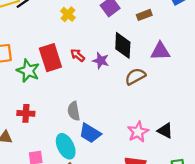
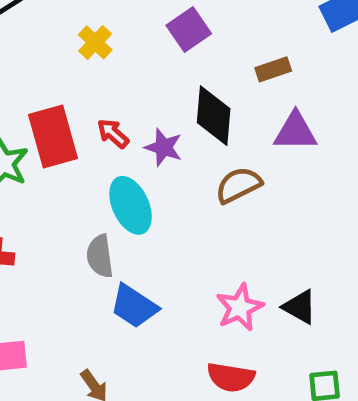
brown rectangle: (144, 15) -> (273, 69), moved
cyan ellipse: (66, 146) -> (131, 205), moved

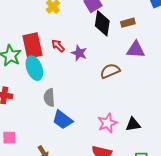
black diamond: (214, 116) -> (102, 23), moved
cyan ellipse: (131, 205) -> (34, 68), moved
black triangle: (300, 307) -> (133, 124), turned -42

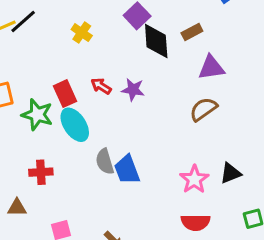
red rectangle: (32, 45) -> (65, 94), size x0.7
brown semicircle: (110, 71) -> (203, 109), moved
blue trapezoid: (62, 120) -> (127, 170), moved, turned 45

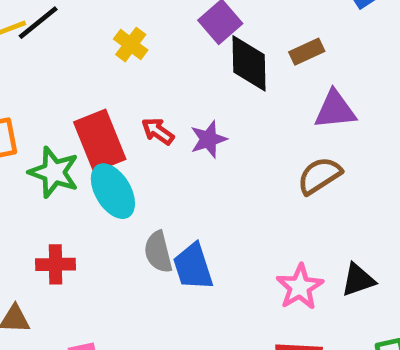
purple star: (133, 90) -> (208, 139), turned -30
red rectangle: (65, 94) -> (100, 141), size x1.4

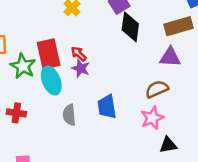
brown rectangle: (307, 52) -> (178, 26), moved, size x1.6
purple star: (208, 139) -> (81, 68), moved, turned 30
blue trapezoid: (193, 267) -> (107, 107), moved
pink star: (300, 287) -> (152, 118), moved

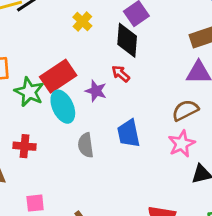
black diamond: (130, 27) -> (127, 40), moved
red rectangle: (49, 54) -> (58, 76), turned 72
red arrow: (79, 54) -> (121, 74), moved

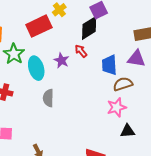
black diamond: (127, 40) -> (89, 28), turned 45
red rectangle: (58, 76) -> (39, 26), moved
blue trapezoid: (129, 133) -> (109, 65), moved

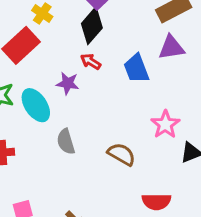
brown semicircle: (123, 84) -> (121, 154), moved, turned 66

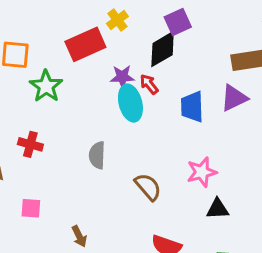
purple triangle: (171, 48) -> (234, 98), turned -36
purple star: (68, 83) -> (122, 77), moved, turned -30
cyan ellipse: (36, 105) -> (130, 103), moved

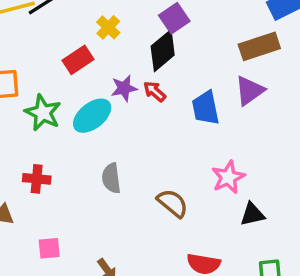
red rectangle: (85, 44) -> (78, 60), size x0.7
cyan ellipse: (130, 103) -> (92, 116), moved, turned 76

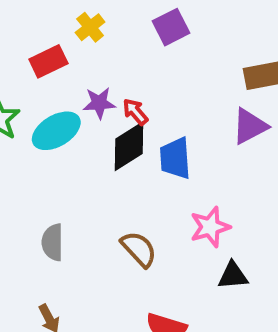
black diamond: (163, 51) -> (129, 146), moved
blue trapezoid: (206, 108) -> (175, 158), moved
gray semicircle: (111, 178) -> (53, 242), moved

